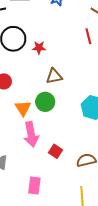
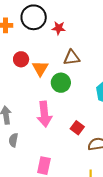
orange triangle: (23, 108) -> (40, 68), moved
red square: (56, 151) -> (77, 128), moved

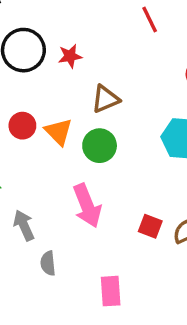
red square: (77, 128) -> (150, 226), moved

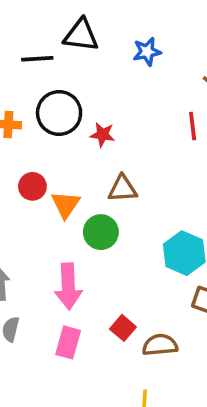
pink rectangle: (111, 291) -> (68, 342), moved

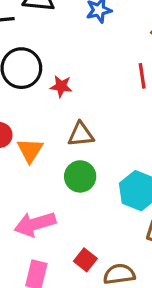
green circle: (101, 232) -> (80, 176), moved
pink arrow: (68, 286) -> (35, 224), turned 78

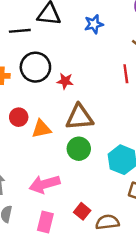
brown triangle: (81, 134) -> (80, 117), size x1.4
orange triangle: (30, 150) -> (41, 129), turned 45

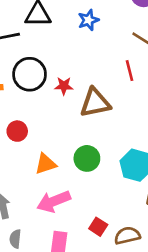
brown triangle: (80, 117) -> (95, 103), moved
orange triangle: (41, 129) -> (45, 164), moved

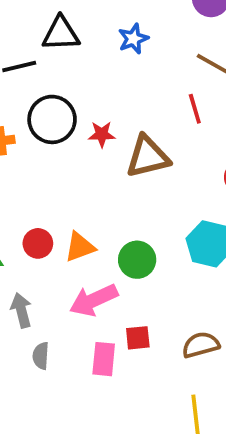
red circle: (17, 131) -> (38, 243), moved
green circle: (87, 158) -> (137, 260), moved
red square: (98, 227) -> (138, 338), moved, turned -36

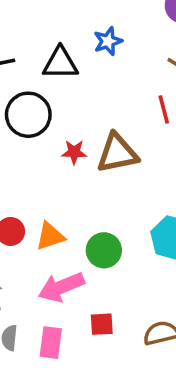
black triangle: (61, 34) -> (60, 63), moved
red star: (102, 134) -> (74, 152), moved
pink rectangle: (104, 359) -> (51, 343), moved

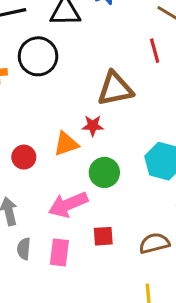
red star: (74, 152) -> (93, 126), moved
orange triangle: (50, 236) -> (66, 144), moved

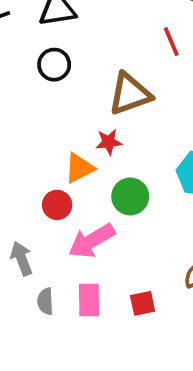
black circle: (38, 56) -> (54, 65), moved, size x0.7
red circle: (24, 157) -> (57, 205), moved
red square: (103, 236) -> (143, 303), moved

